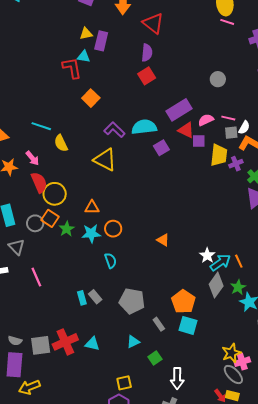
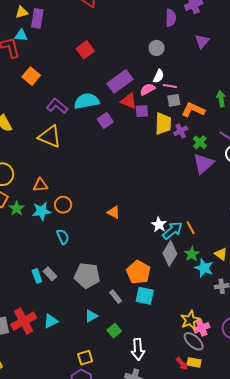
purple semicircle: (147, 53) -> (171, 18), moved
white semicircle: (244, 127) -> (158, 76), moved
cyan triangle: (92, 344) -> (51, 321), turned -35

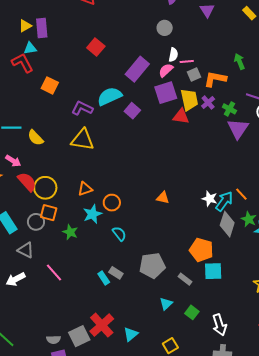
red triangle: (129, 101) -> (181, 116), moved
purple square: (142, 111) -> (166, 93), size x1.6
green star: (17, 208) -> (70, 232), moved
cyan triangle: (51, 321) -> (131, 334), moved

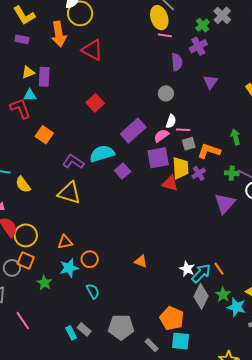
green cross: (229, 109) -> (232, 173), moved, turned -32

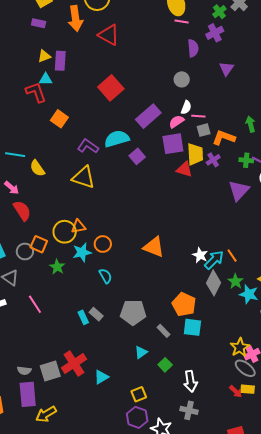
red square: (95, 103) -> (111, 88), size x1.4
yellow circle: (26, 235) -> (65, 232), moved
orange triangle: (141, 261) -> (154, 247), size x1.6

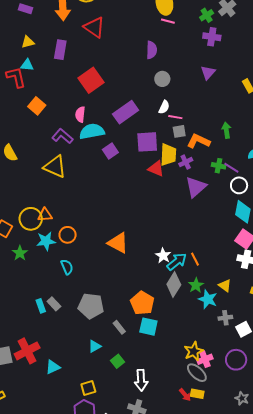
purple cross: (215, 33) -> (212, 37), moved, turned 30
purple semicircle: (193, 48) -> (152, 50), moved
purple rectangle: (60, 61) -> (60, 50), moved
pink semicircle: (176, 122) -> (80, 114), moved, turned -56
purple triangle: (239, 190) -> (196, 187), moved

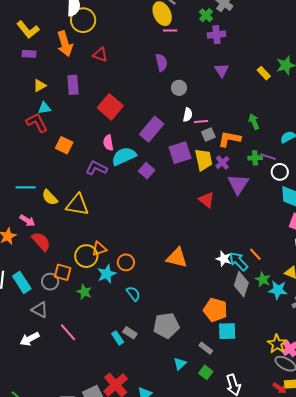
red triangle: (94, 27) -> (100, 55), size x0.7
yellow triangle: (55, 167) -> (77, 205), moved
red triangle: (156, 169) -> (206, 200), moved, turned 30
cyan arrow: (177, 262) -> (238, 261), turned -80
gray rectangle: (119, 327) -> (206, 348), moved

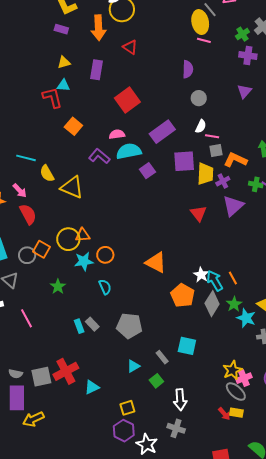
pink semicircle: (108, 143) -> (117, 134), turned 77
green star: (84, 292) -> (58, 287), moved
orange pentagon: (215, 310) -> (183, 295), moved
pink line: (68, 332) -> (27, 318), moved

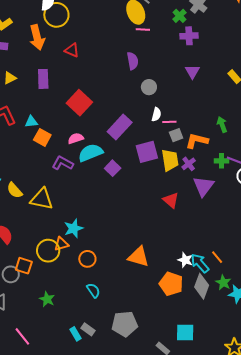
cyan triangle: (63, 85) -> (31, 122), moved
orange square: (73, 126) -> (42, 137), moved
cyan star: (84, 261) -> (74, 228), moved

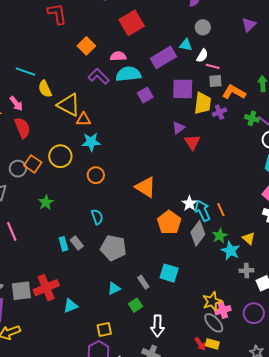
cyan triangle: (31, 122) -> (186, 45), moved
purple triangle: (203, 186) -> (178, 128), moved, size x0.6
orange triangle: (61, 244) -> (84, 119), moved
cyan semicircle: (93, 290) -> (97, 217), moved

